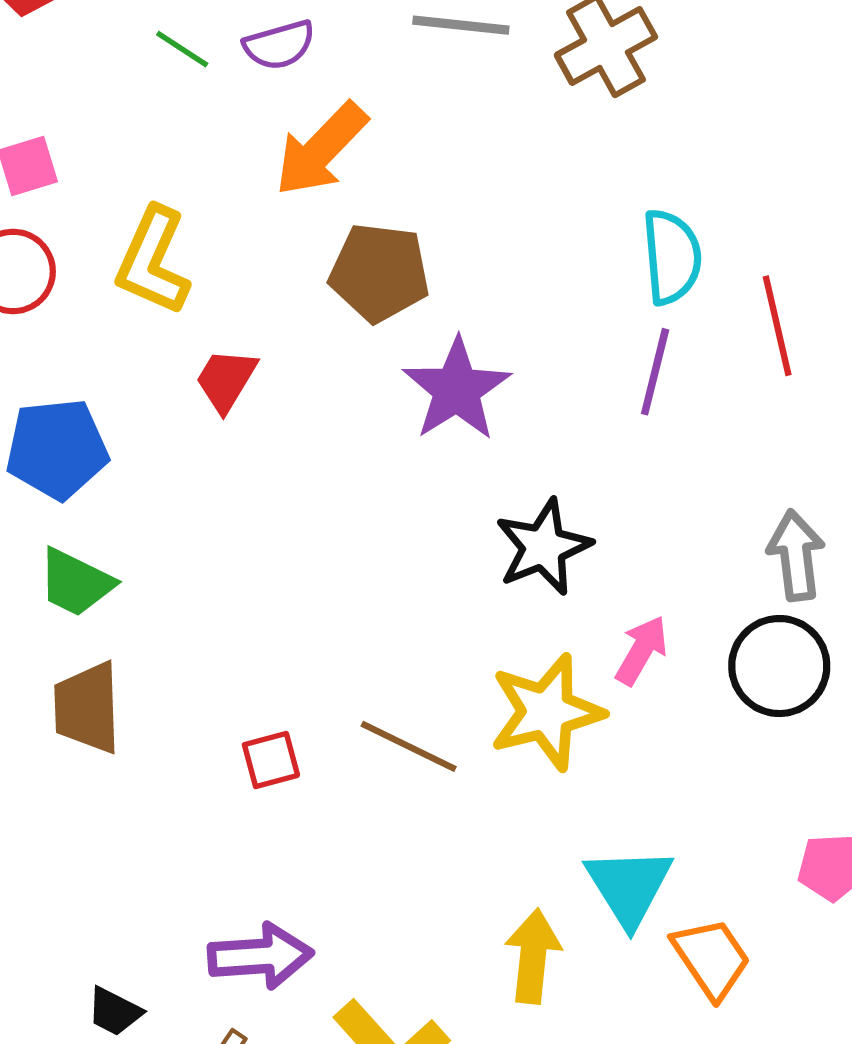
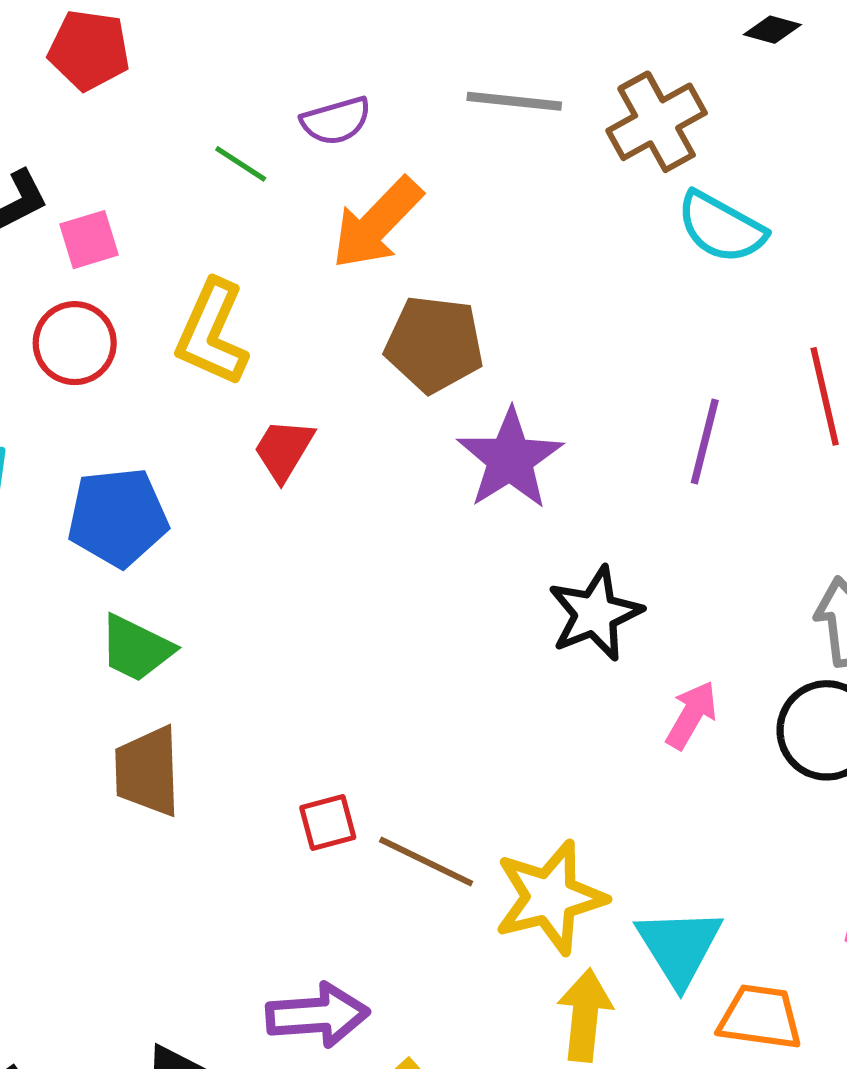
green line: (182, 49) -> (241, 164), moved
cyan semicircle: (672, 257) -> (721, 227), moved, turned 124
yellow star: (546, 712) -> (550, 897), moved
brown line: (409, 746) -> (426, 861), moved
orange trapezoid: (711, 958) -> (760, 1017), turned -48

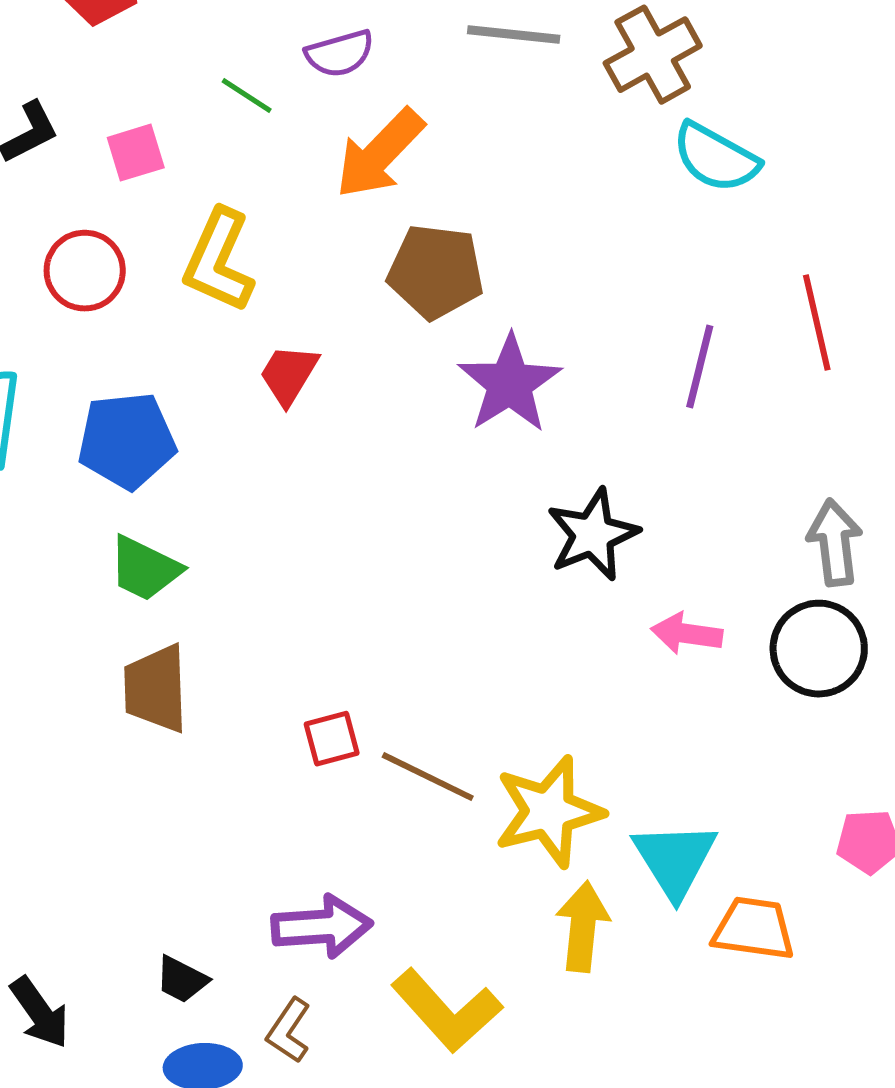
pink square: (89, 240) -> (136, 153), moved
pink arrow: (691, 715) -> (687, 634), turned -112

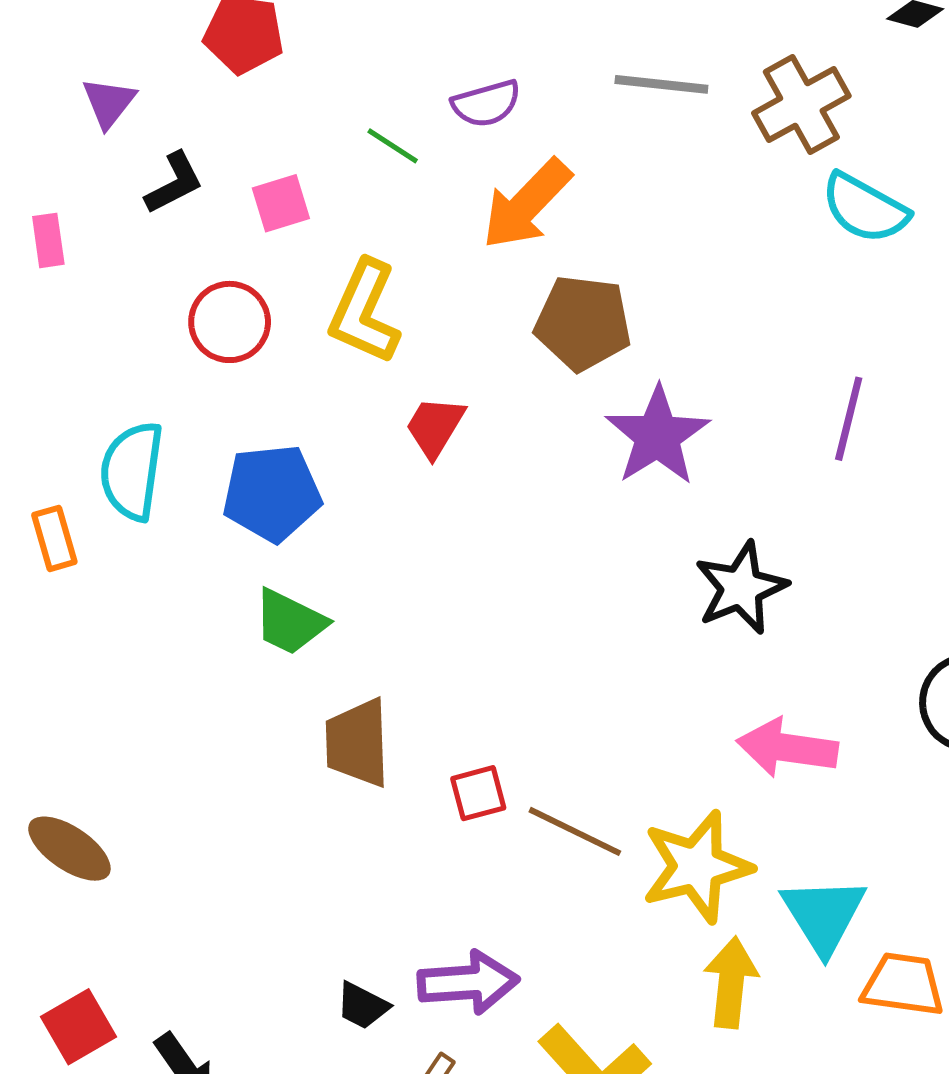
pink arrow: (687, 634) -> (787, 748), moved, size x1.4
brown trapezoid: (156, 689) -> (357, 743), moved
black trapezoid: (182, 980) -> (362, 1006), moved

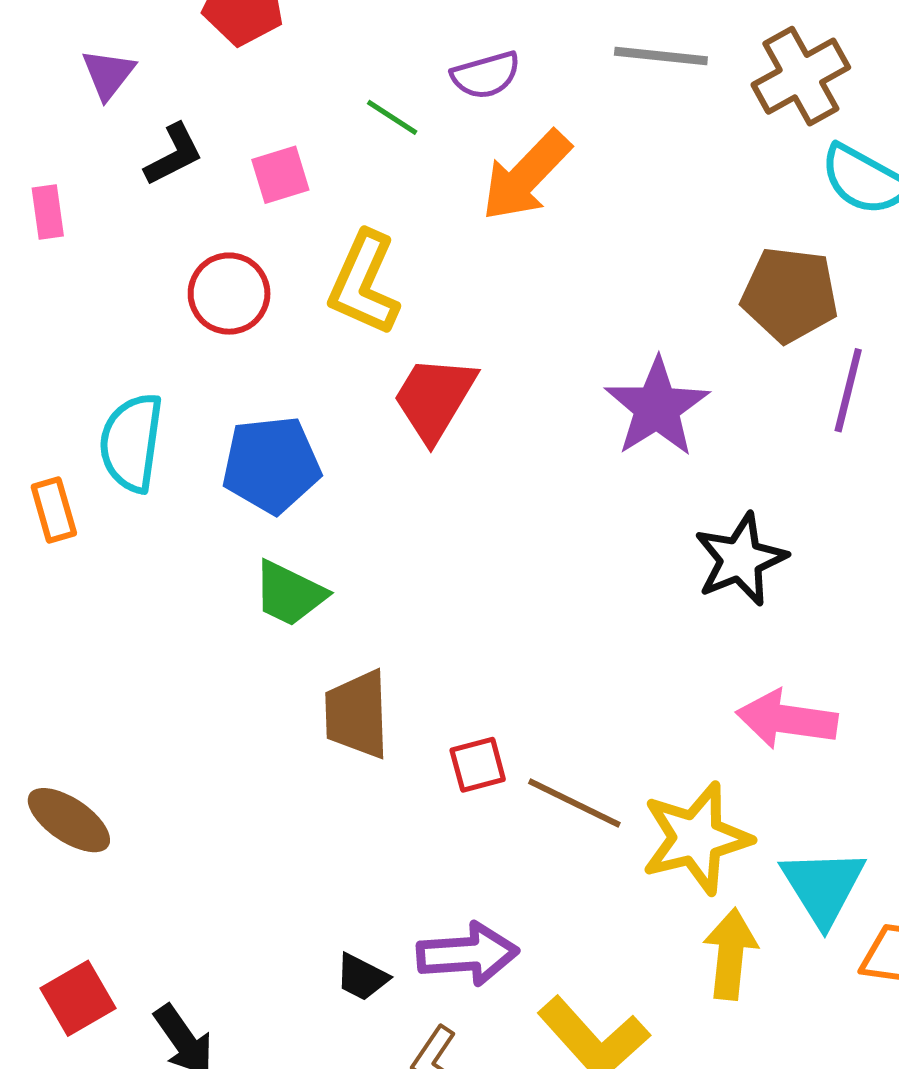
brown pentagon: (583, 323) -> (790, 295), moved
red trapezoid: (435, 427) -> (434, 398), size x1.4

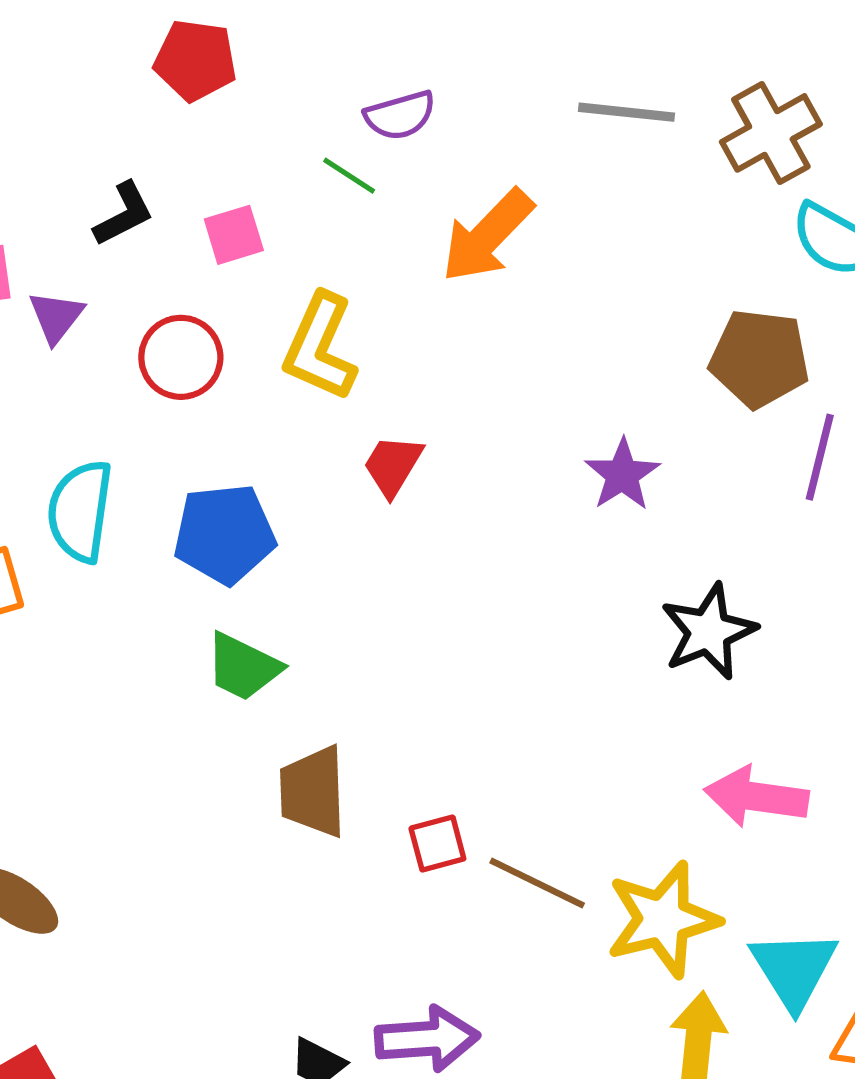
purple triangle: (108, 74) -> (56, 317), moved
purple semicircle: (486, 75) -> (400, 115), moved
red trapezoid: (434, 398) -> (393, 465), size x0.7
purple star: (657, 407) -> (622, 475), size x0.7

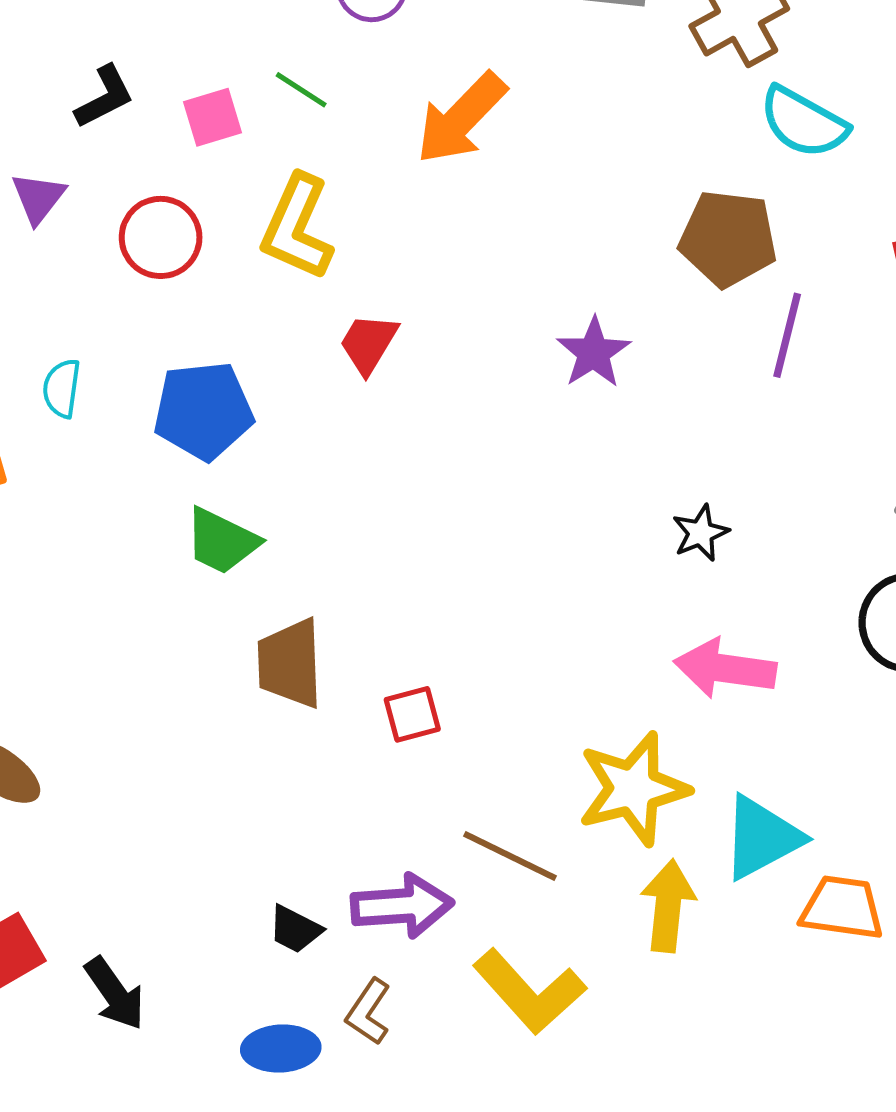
green line: (349, 176) -> (301, 90), moved
cyan semicircle: (80, 511) -> (62, 388), size x0.6
black star: (709, 632) -> (701, 533), moved, size x0.6
brown line: (537, 883) -> (510, 856), moved
cyan triangle: (794, 969) -> (762, 838), turned 34

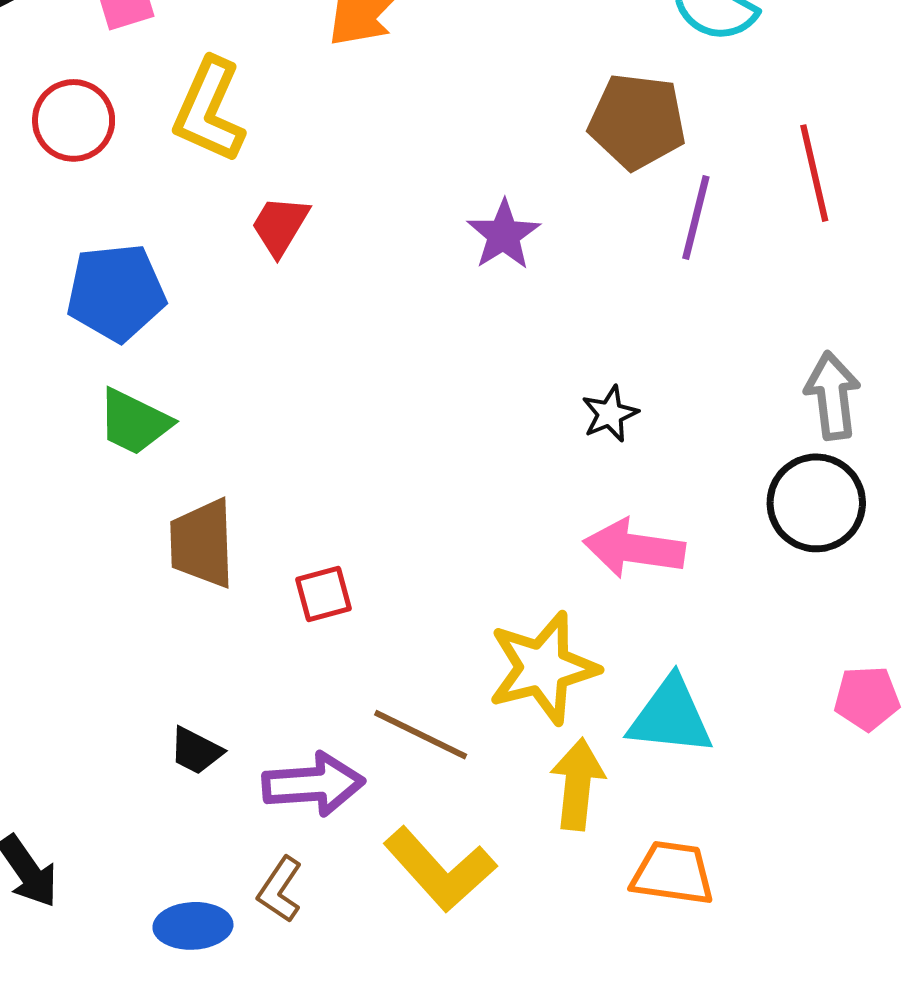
cyan triangle: (762, 838) -> (671, 716), turned 34
orange trapezoid: (842, 908) -> (673, 873), moved
black trapezoid: (295, 929) -> (196, 751), moved

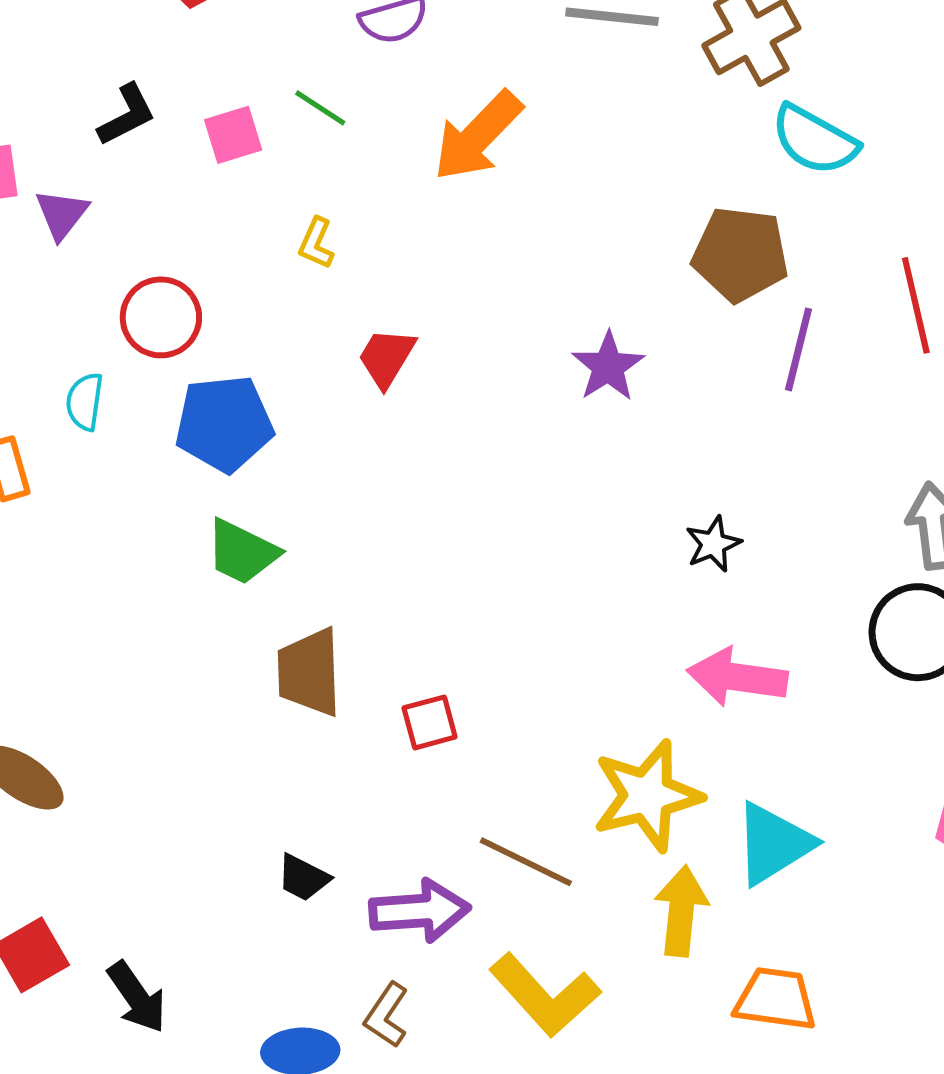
yellow L-shape: (209, 110) -> (316, 243), size x0.5
red circle: (74, 120) -> (161, 317), moved
cyan triangle: (671, 716) -> (773, 844), turned -38

